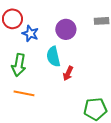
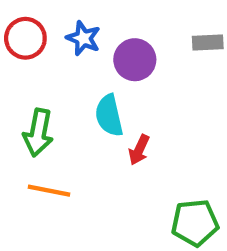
blue star: (30, 34) -> (83, 38), moved

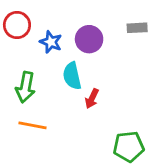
blue star: (83, 38) -> (51, 42), moved

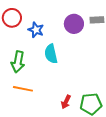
purple circle: (89, 39) -> (74, 24), moved
red arrow: (92, 99) -> (66, 102), moved

